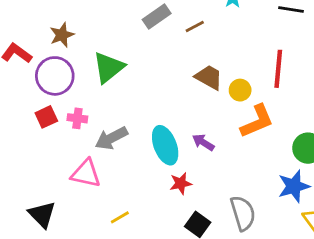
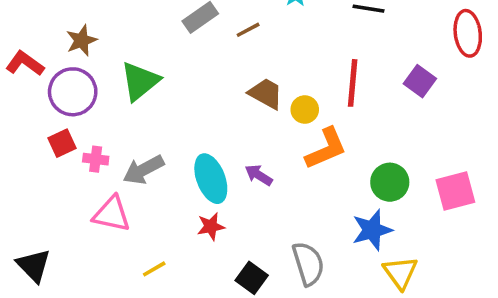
pink cross: (77, 118) -> (96, 159), moved
red star: (181, 183) -> (211, 226), moved
black triangle: (42, 215) -> (34, 265), moved

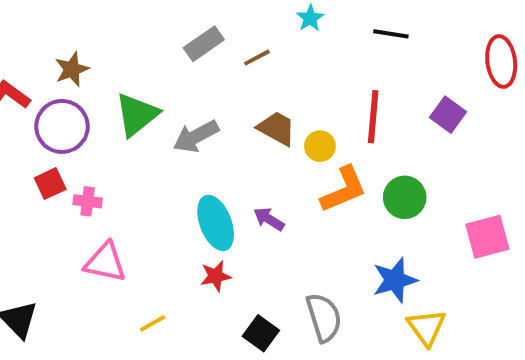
gray arrow: (144, 170) -> (196, 136), moved
green circle: (390, 182) -> (405, 197), moved

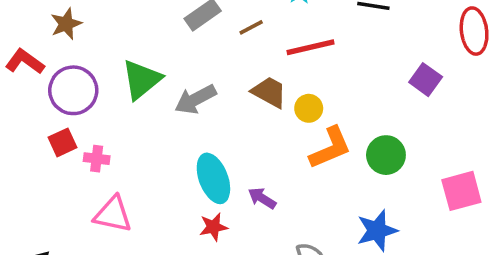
brown star: (72, 69) -> (66, 24), moved
red line: (373, 117) -> (311, 47), moved, turned 72
purple arrow: (269, 219) -> (262, 198), moved

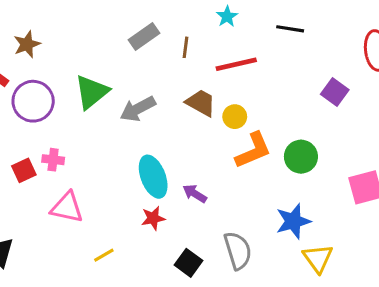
brown line: (251, 27) -> (185, 47), turned -55
red square: (62, 142) -> (24, 170), moved

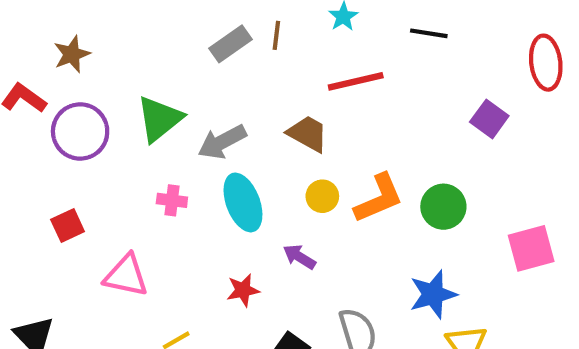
brown line: (185, 47) -> (276, 35), moved
yellow circle: (235, 117) -> (322, 196), moved
pink cross: (53, 160) -> (172, 200), moved
cyan ellipse: (153, 177) -> (243, 202), moved

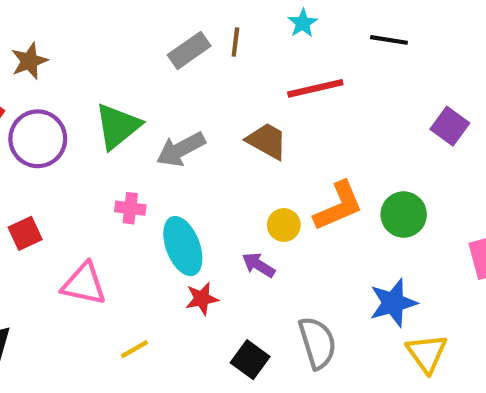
yellow circle: (322, 196) -> (284, 225), moved
cyan ellipse: (243, 202) -> (183, 246), moved

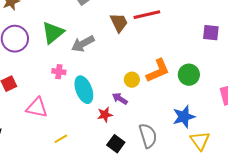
purple square: (450, 126) -> (211, 33), turned -30
brown trapezoid: (267, 141) -> (119, 23), moved, turned 35
red star: (202, 299) -> (105, 115), moved

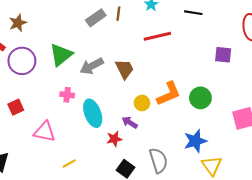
brown trapezoid: (119, 23) -> (125, 69), moved

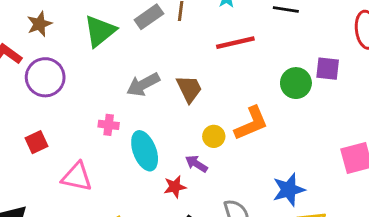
green triangle: (61, 55) -> (100, 31), moved
green circle: (200, 98) -> (296, 83), moved

